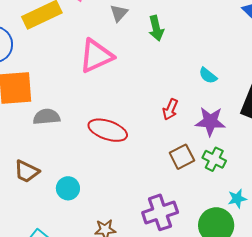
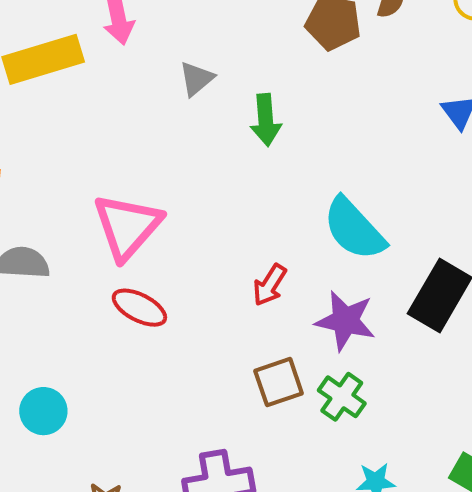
pink triangle: (96, 56) -> (127, 226), moved, turned -33
cyan semicircle: (208, 75) -> (354, 229), size x1.8
red ellipse: (108, 130) -> (139, 308), size x0.7

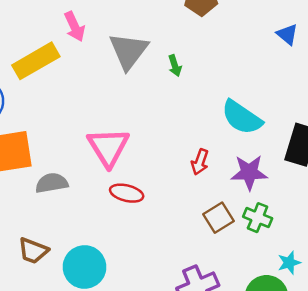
gray triangle: (196, 79) -> (129, 51), size x1.8
green arrow: (266, 120) -> (175, 66), size x0.7
cyan circle: (43, 411) -> (85, 267), size x1.5

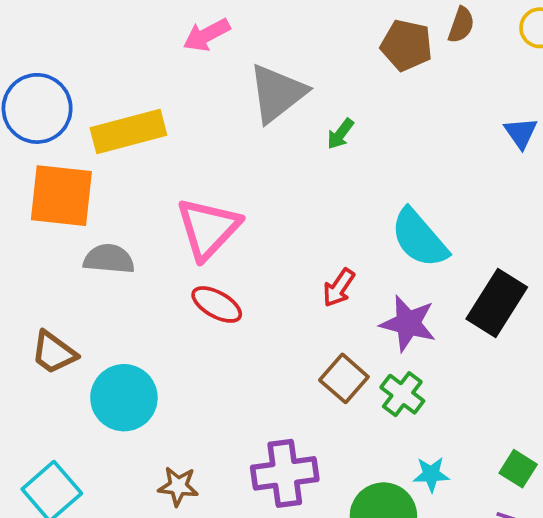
pink arrow: (75, 27) -> (207, 35), turned 72
yellow rectangle: (36, 61) -> (128, 132), moved
green arrow: (175, 66) -> (340, 134), turned 40
brown square: (218, 218) -> (344, 378), turned -32

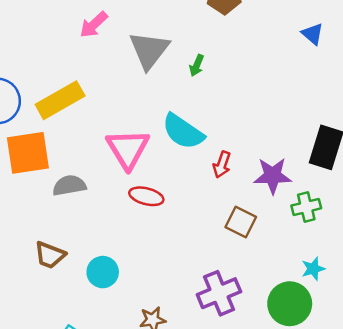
cyan semicircle: (419, 238) -> (183, 132), moved
green cross: (402, 394) -> (306, 207), moved, turned -36
cyan circle: (124, 398) -> (103, 272), size x0.7

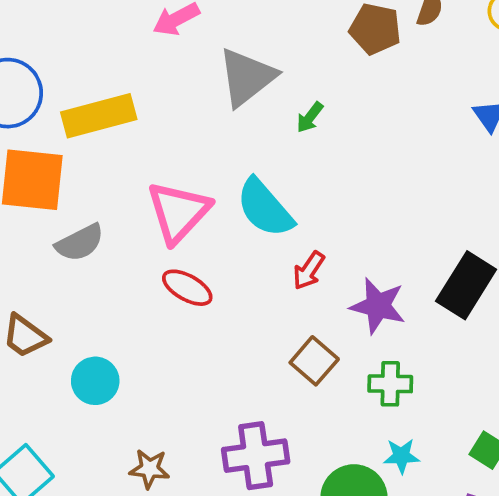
gray semicircle: (69, 185) -> (80, 243), turned 148
green cross: (306, 207) -> (390, 384), moved

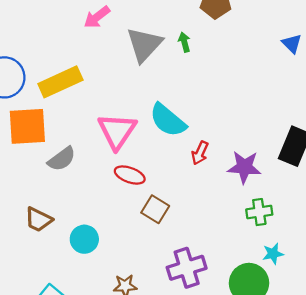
green arrow: (310, 117) -> (184, 42), moved, turned 138
brown square: (314, 361) -> (155, 209), moved

